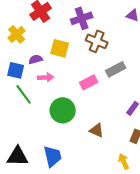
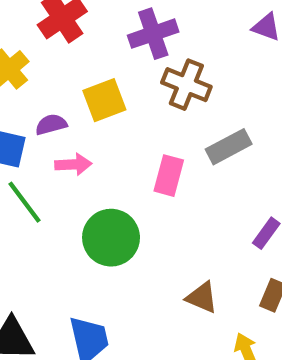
yellow square: (60, 48) -> (104, 100), turned -36
pink rectangle: (89, 82) -> (169, 176), turned -48
brown triangle: (97, 130) -> (202, 297), moved

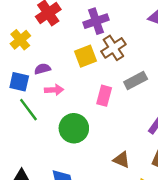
brown cross: (186, 85) -> (113, 48), turned 35
yellow square: (104, 100) -> (85, 56), moved

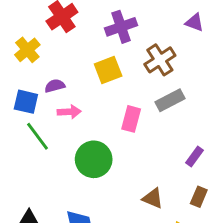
brown cross: (113, 48) -> (160, 60), moved

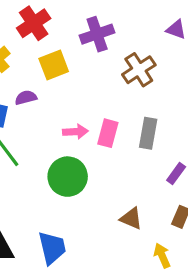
yellow square: (108, 70) -> (54, 65), moved
gray rectangle: (170, 100) -> (148, 133), moved, turned -52
pink arrow: (69, 112) -> (75, 132), moved

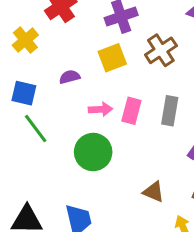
yellow square: (54, 65) -> (112, 58), moved
purple semicircle: (26, 98) -> (70, 77), moved

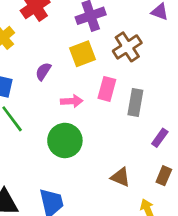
purple semicircle: (70, 77) -> (43, 71), turned -42
pink rectangle: (131, 111) -> (107, 89), moved

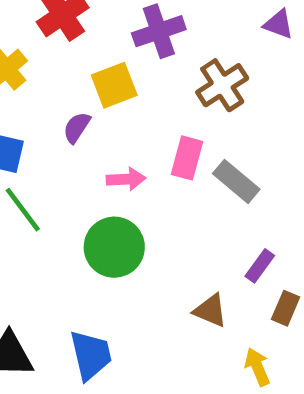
yellow square: (83, 54) -> (114, 85), moved
gray rectangle: (135, 103) -> (236, 181), turned -60
purple rectangle: (160, 138) -> (260, 266), moved

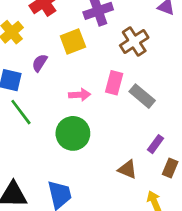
purple semicircle: (77, 127) -> (40, 63), moved

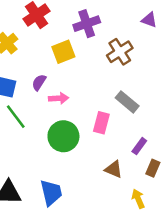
purple semicircle: (40, 63) -> (39, 82), moved
pink rectangle: (114, 83) -> (101, 123), moved
pink arrow: (80, 95) -> (59, 98), moved

